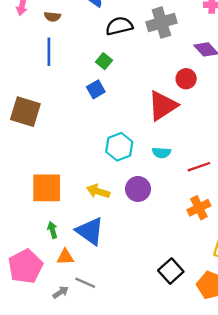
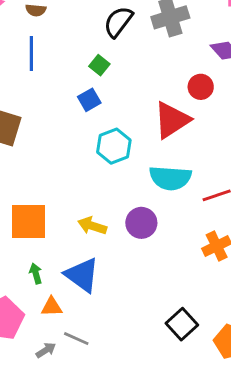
black semicircle: (119, 26) -> (118, 22), turned -40
cyan hexagon: (119, 147) -> (114, 146), moved
cyan semicircle: (161, 153) -> (170, 178), size x1.8

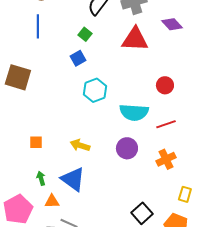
red circle: (201, 87) -> (165, 85), moved
red triangle: (172, 120) -> (135, 39), moved, turned 36
orange square: (29, 221) -> (36, 142), size x0.5
purple circle: (141, 223) -> (127, 148), moved

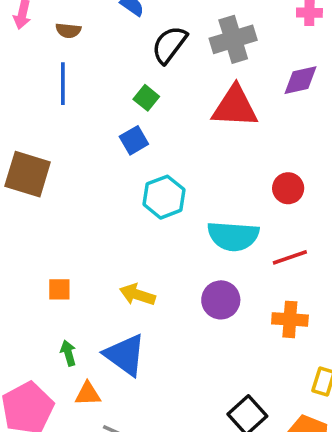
purple diamond: (172, 24) -> (301, 80), turned -60
orange cross: (166, 159) -> (290, 319), turned 30

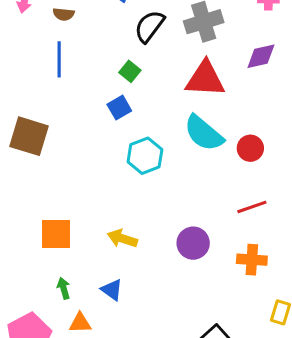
cyan semicircle: (233, 236) -> (204, 133), moved, turned 36
orange square: (59, 289) -> (56, 234), size x1.6
blue triangle: (125, 355) -> (112, 290), size x0.6

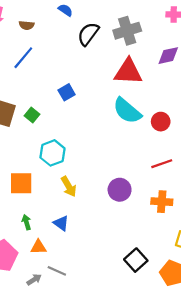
blue line: (59, 59) -> (23, 58), turned 40
green square: (130, 71) -> (32, 115), moved
cyan hexagon: (145, 156) -> (52, 153), moved
yellow arrow: (122, 239) -> (69, 186), turned -138

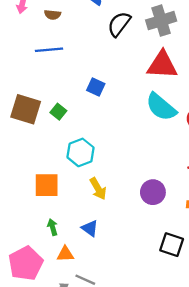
blue line: (23, 58) -> (49, 50), turned 45
blue square: (67, 92) -> (96, 87), turned -35
black square: (136, 260) -> (172, 245), moved, turned -30

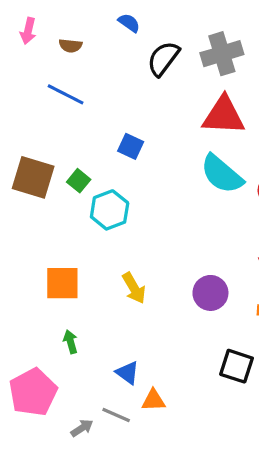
blue line: (49, 50) -> (66, 94), turned 32
cyan hexagon: (81, 152) -> (110, 210), moved
blue triangle: (90, 228) -> (127, 373), moved
orange triangle: (65, 254) -> (153, 400), moved

